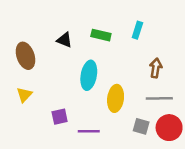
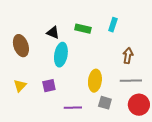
cyan ellipse: (89, 75) -> (61, 55), moved
yellow triangle: (24, 95) -> (20, 86), moved
purple square: (60, 117) -> (49, 86), moved
gray square: (141, 126) -> (105, 103), moved

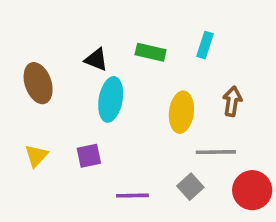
yellow ellipse: (95, 81) -> (181, 112), moved
gray line: (131, 81) -> (216, 152), moved
gray square: (105, 103) -> (190, 187), turned 32

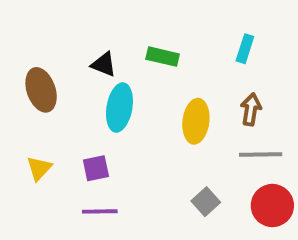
cyan rectangle: (205, 45) -> (245, 49), moved
gray line: (216, 152) -> (261, 155), moved
purple line: (132, 196) -> (100, 211), moved

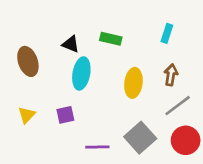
gray line: (261, 155) -> (178, 106), turned -36
gray square: (206, 202) -> (140, 138), size x1.6
purple line: (100, 211) -> (97, 147), moved

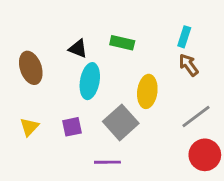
brown arrow: (171, 75) -> (189, 65), moved, turned -45
gray square: (140, 138) -> (121, 122), moved

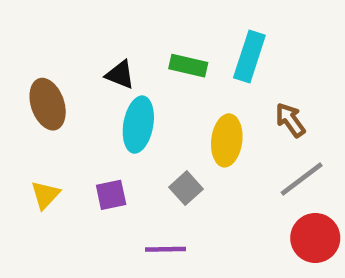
cyan rectangle: (184, 37) -> (249, 57), moved, size x1.5
brown arrow: (189, 65) -> (290, 120), moved
gray square: (121, 122) -> (186, 188), size x0.6

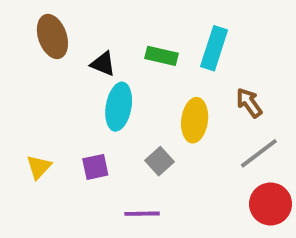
brown ellipse: (48, 104) -> (52, 36), moved

